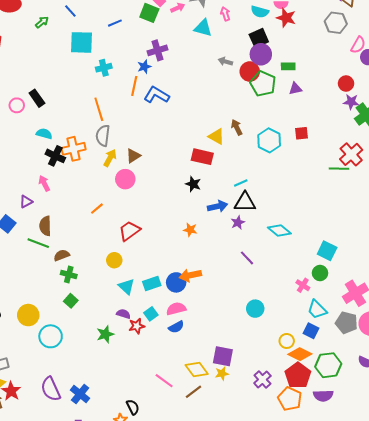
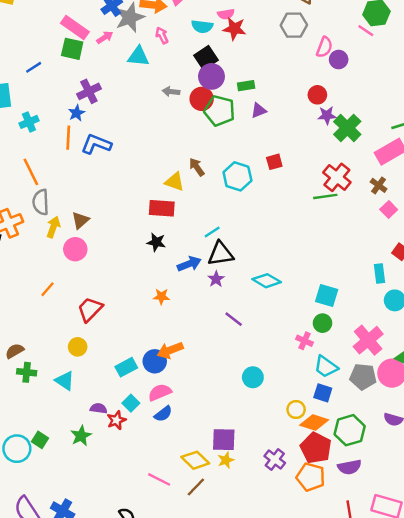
cyan triangle: (126, 287) -> (65, 381), moved
green square: (71, 301) -> (40, 440), moved

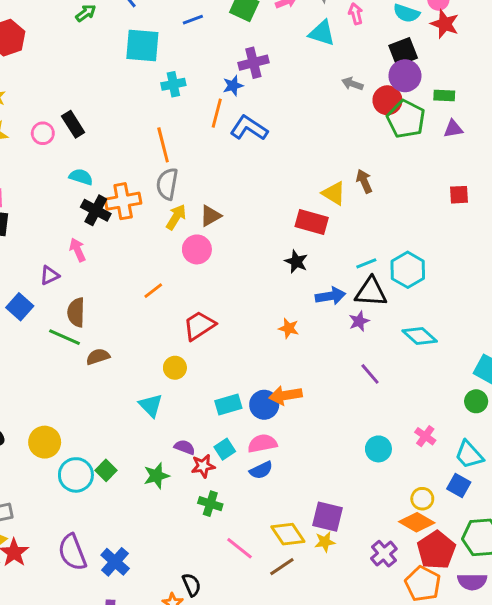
cyan hexagon: (237, 176) -> (408, 270), moved
pink cross: (305, 341) -> (425, 436), moved
green cross: (27, 372) -> (210, 504), moved
orange diamond: (314, 423) -> (417, 522), moved

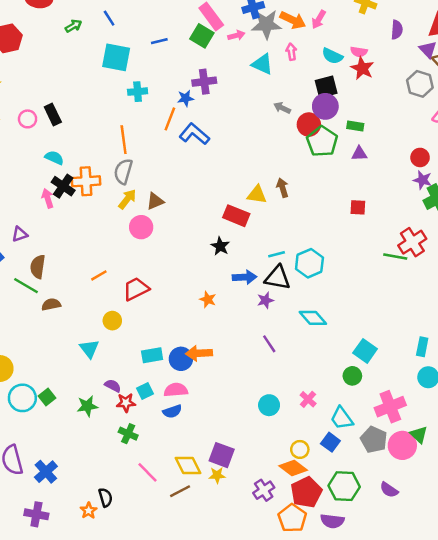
yellow triangle: (334, 193) -> (257, 195), turned -30
pink arrow: (78, 250) -> (48, 198), moved
orange line: (153, 291) -> (99, 275), moved

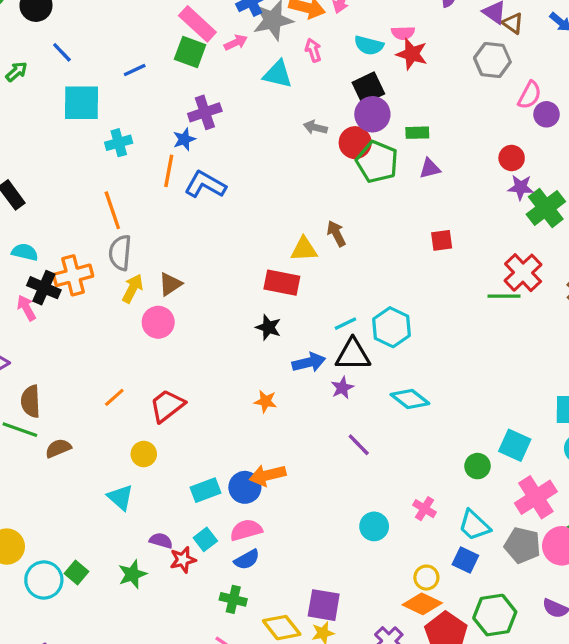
cyan square: (365, 351) -> (515, 445), moved
green cross: (128, 434) -> (233, 599), moved

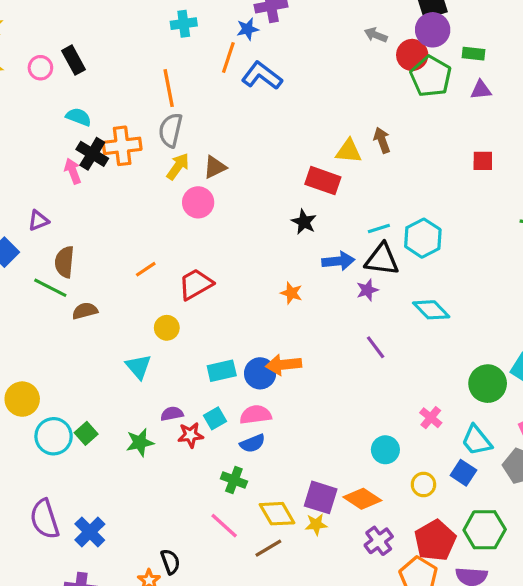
green circle: (478, 466) -> (488, 384), size x1.5
cyan circle: (374, 526) -> (385, 450), moved
purple semicircle: (161, 541) -> (172, 414), turned -35
orange diamond: (422, 604) -> (362, 499), moved

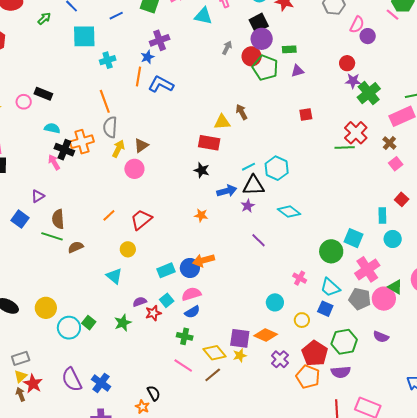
gray arrow: (376, 35) -> (227, 48), turned 104
black rectangle: (73, 60) -> (43, 94), turned -30

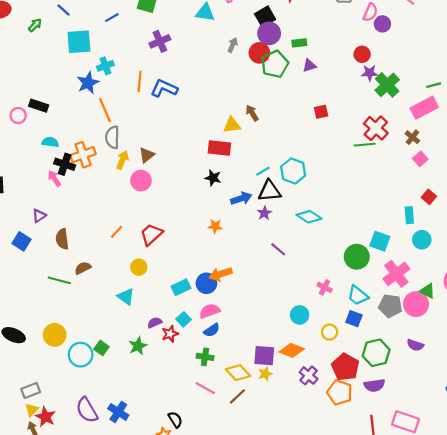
blue star: (147, 57) -> (88, 83), moved, size x1.5
green pentagon: (265, 68) -> (275, 64), turned 30
green line: (52, 236) -> (59, 280), moved

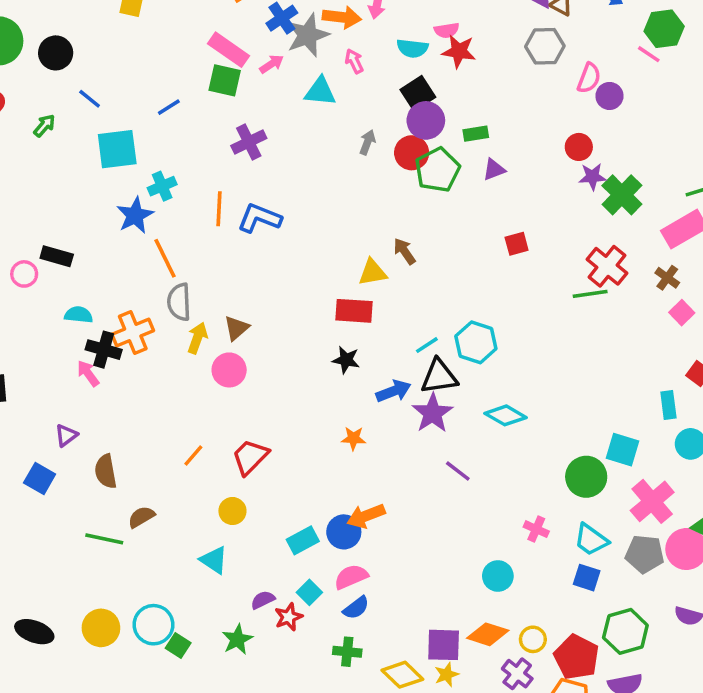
purple star: (264, 213) -> (433, 413), size x1.6
yellow circle: (330, 332) -> (533, 639), moved
cyan circle: (81, 355) -> (154, 625), moved

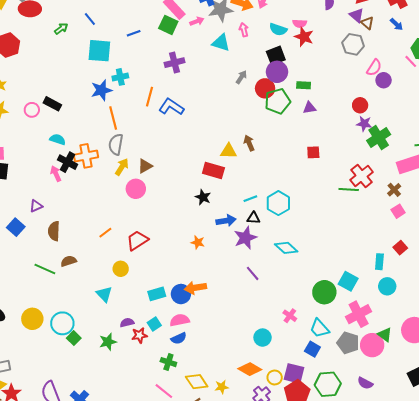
black triangle: (439, 377) -> (253, 218), size x0.6
purple square: (444, 645) -> (294, 373), moved

